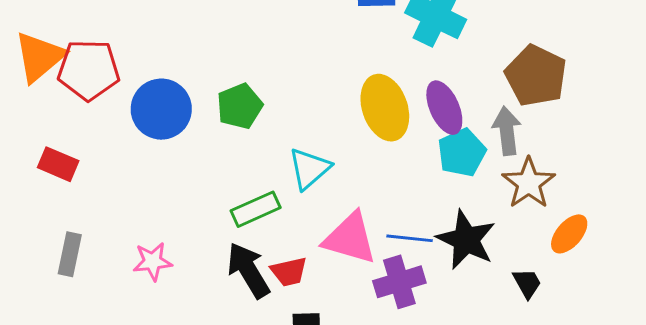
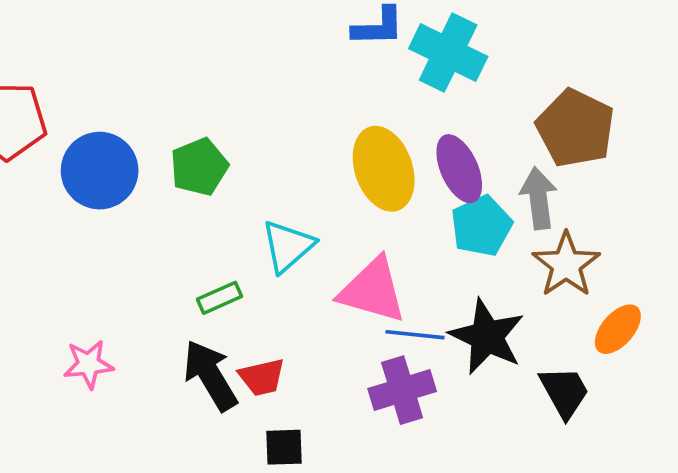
green rectangle: (256, 209) -> (219, 298), size x0.7
pink triangle: (350, 238) -> (373, 290), moved
black trapezoid: (527, 283) -> (564, 392), size x1.4

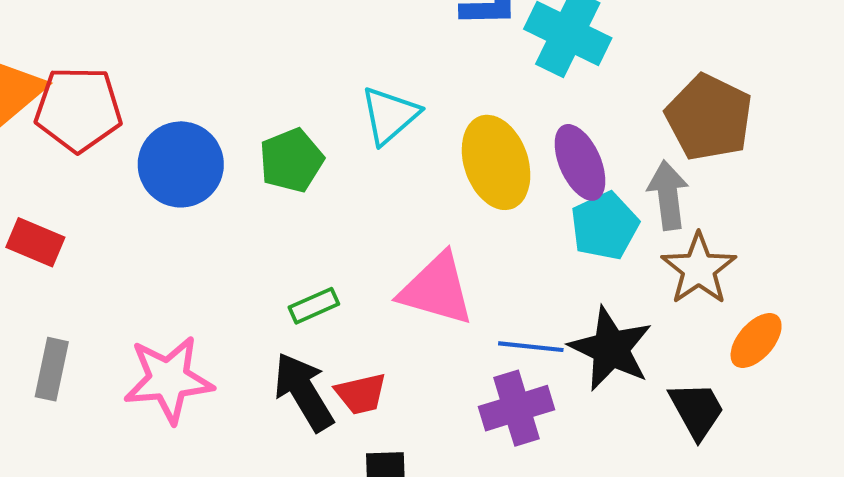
cyan triangle: (288, 246) -> (390, 115), moved
pink triangle: (373, 290) -> (437, 289), moved
pink star: (89, 364) -> (168, 379), size x1.6

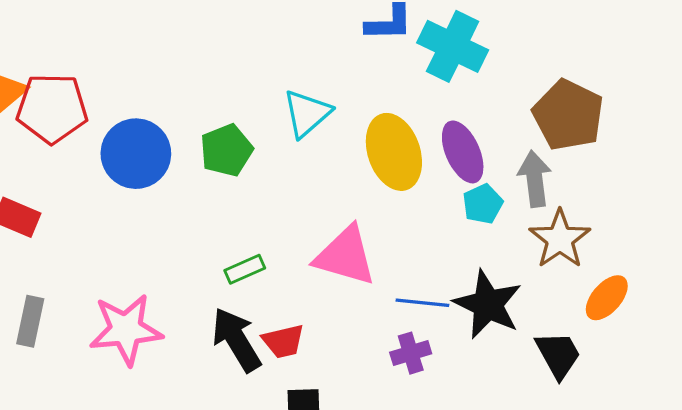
cyan pentagon: (605, 226) -> (483, 204), size x0.7
purple cross: (517, 408) -> (411, 353), size x0.7

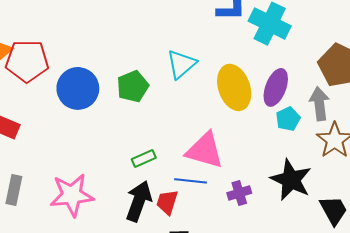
purple ellipse: (463, 152) -> (276, 87), turned 45
blue line: (422, 303) -> (190, 181), moved
black arrow: (236, 340) -> (139, 201), turned 51
red trapezoid: (283, 341) -> (167, 202), turned 120
purple cross: (411, 353) -> (239, 193), moved

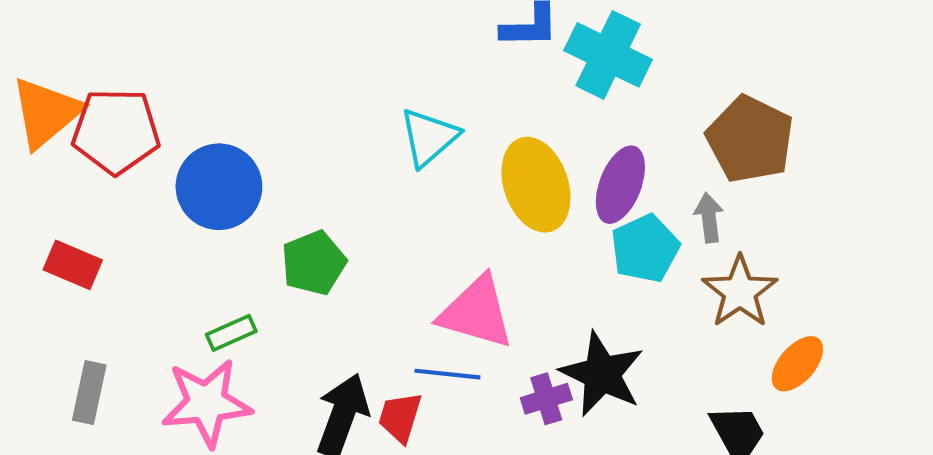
green pentagon: (133, 86) -> (314, 263), moved
gray arrow: (319, 104) -> (709, 218), size x0.7
cyan pentagon: (288, 119) -> (645, 248), size x1.4
green rectangle: (144, 158) -> (231, 333), moved
black star: (291, 180) -> (602, 374), moved

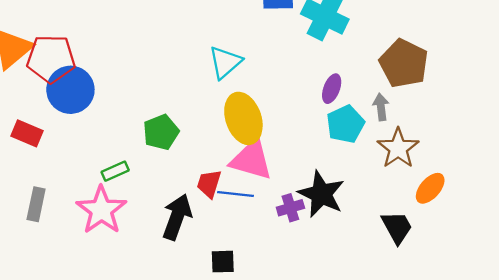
yellow ellipse: (536, 185) -> (243, 118), moved
purple ellipse: (620, 185) -> (332, 89), size x0.7
blue circle: (219, 187) -> (70, 90), moved
pink star: (207, 403) -> (101, 210), turned -30
red trapezoid: (400, 417) -> (209, 184), moved

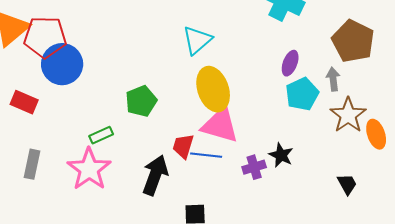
orange ellipse: (430, 188) -> (376, 134), moved, turned -60
black star: (321, 194) -> (281, 155), size x0.6
black trapezoid: (397, 227) -> (347, 184), size x0.7

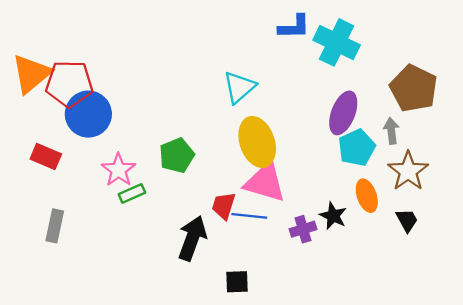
purple ellipse: (290, 63) -> (343, 113), size x1.5
orange ellipse: (376, 134) -> (367, 196), moved
pink star: (89, 169) -> (119, 170), moved, size x0.7
black trapezoid: (347, 184) -> (407, 220), moved

